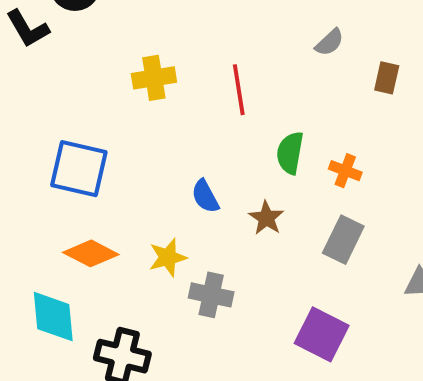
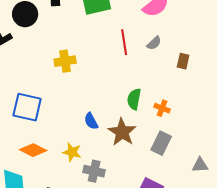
red line: (239, 90) -> (124, 42), moved
brown star: (266, 218) -> (122, 132), size x1.6
yellow star: (168, 257) -> (72, 152), turned 30

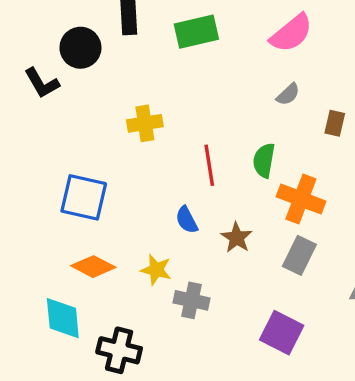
red line: (124, 42) -> (209, 165), moved
green semicircle: (134, 99) -> (264, 160), moved
orange cross: (162, 108) -> (301, 199), size x1.8
brown star: (122, 132) -> (237, 238), size x0.7

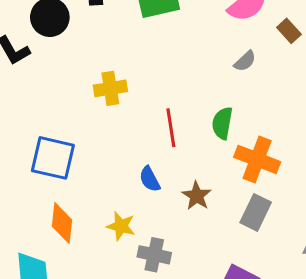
brown rectangle: (335, 123) -> (289, 31), moved, turned -55
orange diamond: (93, 267) -> (62, 223), turned 69

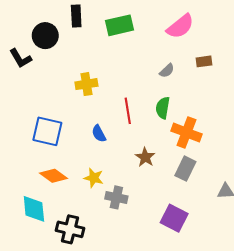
brown rectangle: (289, 31) -> (204, 61), moved, turned -56
gray semicircle: (245, 61) -> (167, 71), moved
blue semicircle: (150, 179) -> (99, 134), moved
orange diamond: (62, 223) -> (53, 176), turned -60

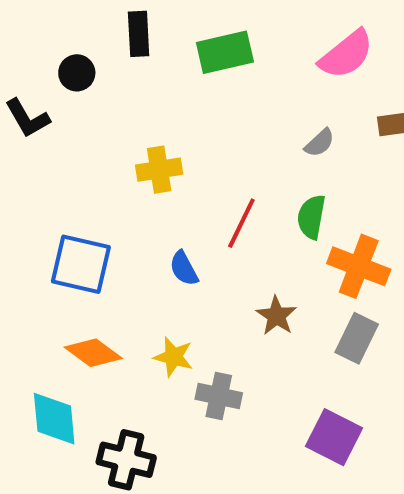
black circle: (45, 36) -> (77, 73), size x0.7
red line: (128, 111) -> (241, 223), turned 35

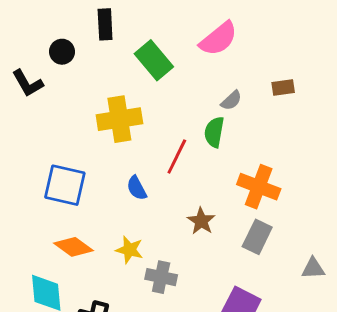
green rectangle: (225, 52) -> (154, 60), moved, turned 63
pink semicircle: (346, 54) -> (218, 39), moved
yellow cross: (159, 170) -> (119, 119), size x1.4
green semicircle: (311, 217) -> (214, 132), moved

